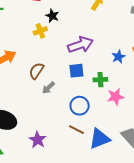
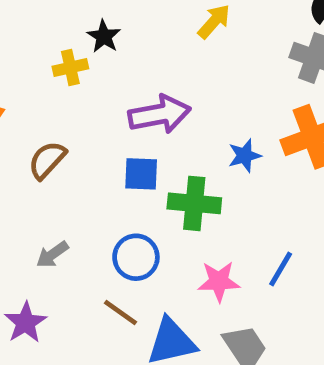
green cross: (100, 80) -> (194, 203), size x1.5
gray arrow: (48, 88) -> (52, 254), moved
pink star: (115, 97) -> (219, 281), moved

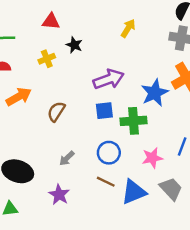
yellow cross: (70, 67) -> (47, 59), moved
blue star: (245, 156) -> (155, 93), size x1.6

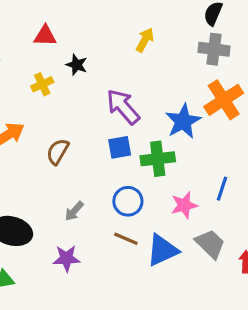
purple arrow: (109, 79) -> (123, 107), turned -108
purple star: (59, 195) -> (67, 258), turned -30

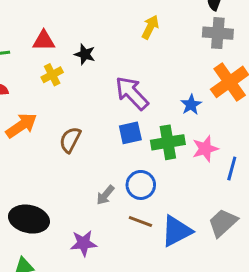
red triangle: (45, 36) -> (44, 41), moved
blue star: (183, 121) -> (191, 105), size x0.6
pink star: (184, 205) -> (205, 149), moved
gray arrow: (74, 211) -> (105, 195), moved
gray trapezoid: (210, 244) -> (223, 223), turned -84

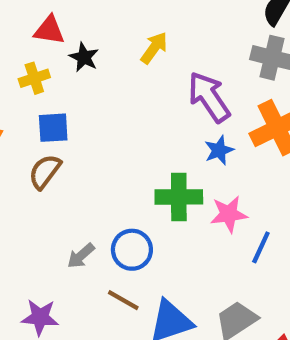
yellow arrow: (150, 27) -> (154, 48), moved
red triangle: (44, 41) -> (49, 30), moved
purple arrow: (132, 93) -> (209, 97), moved
blue square: (130, 133) -> (53, 128), moved

